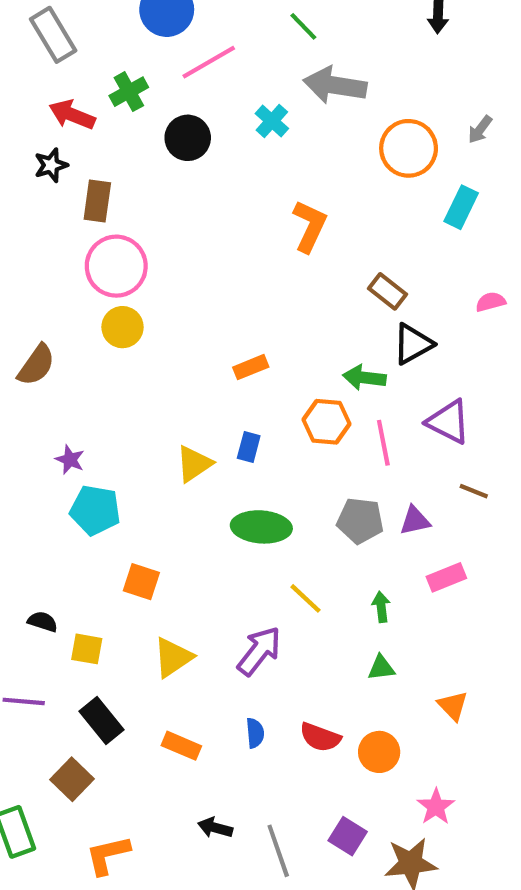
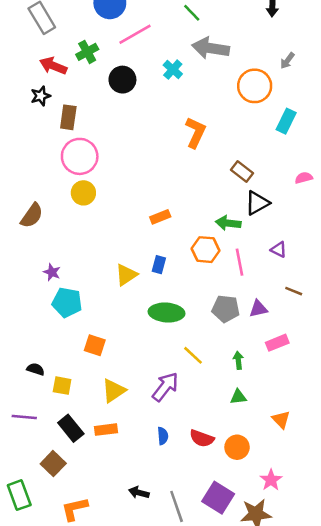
gray arrow: (480, 129) -> (287, 61), moved
purple triangle: (449, 422) -> (279, 250), size x0.6
orange rectangle: (181, 746) -> (106, 430), moved, turned -30
purple square: (348, 836) -> (218, 498), size x1.4

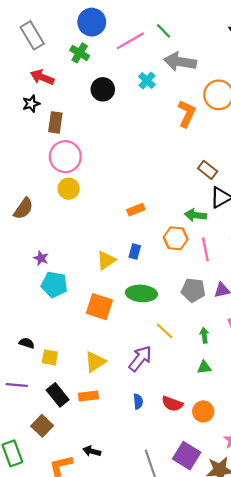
pink line: (135, 34) -> (130, 41), moved
green cross: (87, 52) -> (80, 53), moved, turned -30
orange L-shape: (195, 132) -> (187, 114), moved
orange square: (95, 345) -> (99, 307), moved, size x1.4
black arrow: (139, 493) -> (92, 451), moved

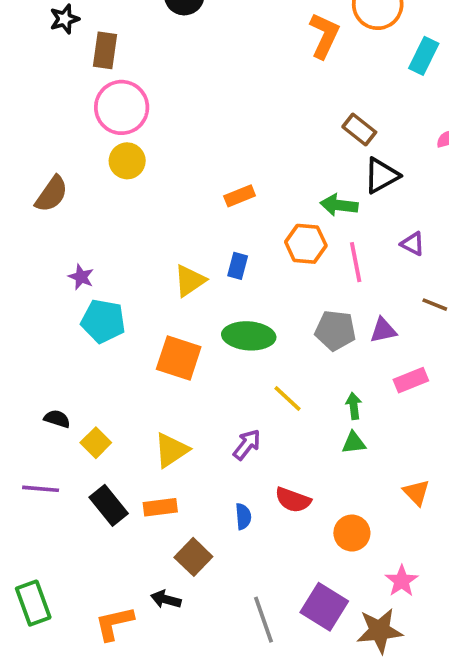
yellow square: (50, 357) -> (96, 443), turned 35
purple arrow: (140, 359) -> (247, 445), size x0.7
green triangle: (204, 367) -> (354, 443), moved
red semicircle: (172, 404) -> (293, 500), moved
brown square: (42, 426) -> (193, 557), moved

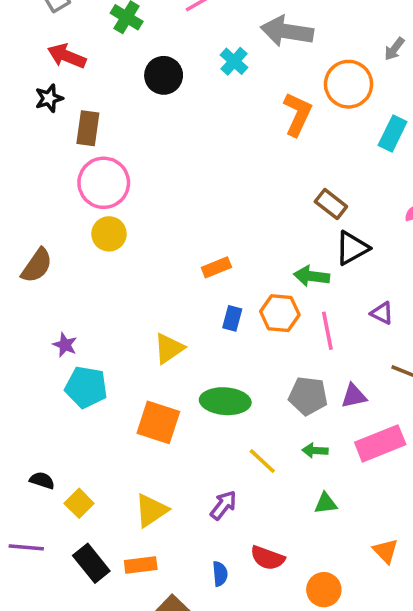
blue rectangle: (238, 266) -> (232, 318), moved
pink rectangle: (411, 380) -> (380, 443), size x1.5
green arrow: (354, 406) -> (315, 450), moved, turned -80

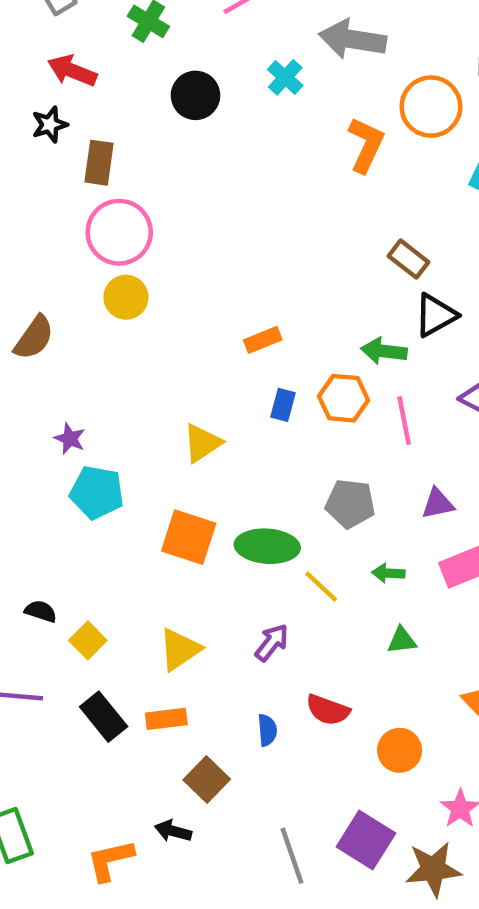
gray pentagon: (308, 396) -> (350, 504), moved
green ellipse: (225, 401) -> (267, 546), moved

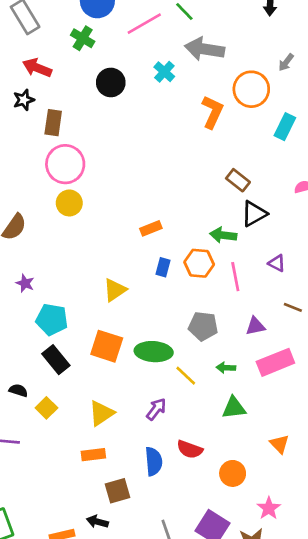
purple star: (70, 439) -> (25, 283), moved
green triangle: (402, 640) -> (234, 408), size x1.4
black rectangle: (104, 717) -> (56, 360), moved
blue semicircle: (267, 730) -> (154, 461), size x1.5
brown square: (207, 779) -> (117, 491), turned 30

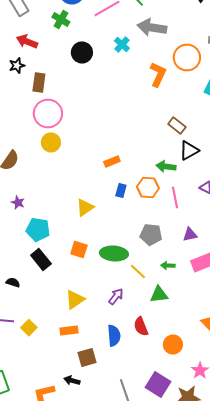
orange square: (107, 346) -> (79, 250), size x0.7
yellow square: (46, 408) -> (29, 328), moved
green triangle: (234, 408) -> (159, 294), moved
red semicircle: (190, 449) -> (141, 326), turned 48

